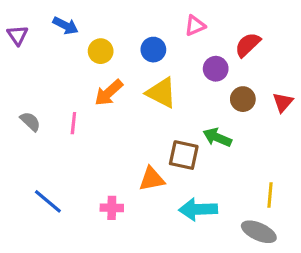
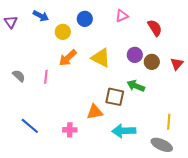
red semicircle: (248, 45) -> (155, 28), turned 102
blue circle: (153, 50) -> (85, 19), moved
purple circle: (216, 69) -> (135, 55), moved

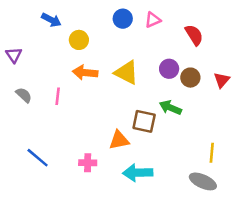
blue circle: (85, 19) -> (123, 19), moved
purple triangle: (11, 22) -> (14, 55), moved
orange arrow: (68, 58) -> (85, 73), turned 48
cyan arrow: (124, 131) -> (138, 173), moved

